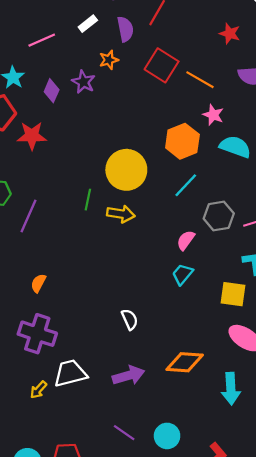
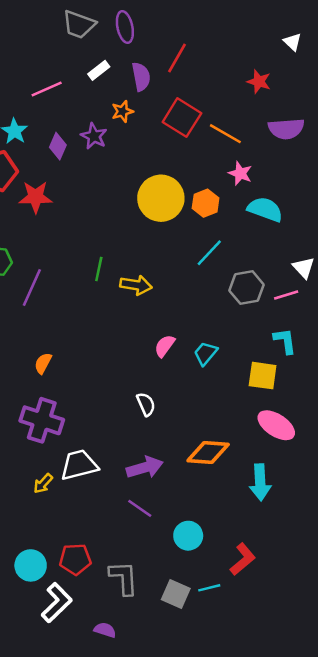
orange hexagon: (182, 141) -> (206, 203), size x0.7
yellow circle: (126, 170) -> (161, 198), moved
pink semicircle: (186, 240) -> (165, 346), moved
purple line: (124, 433) -> (140, 508), moved

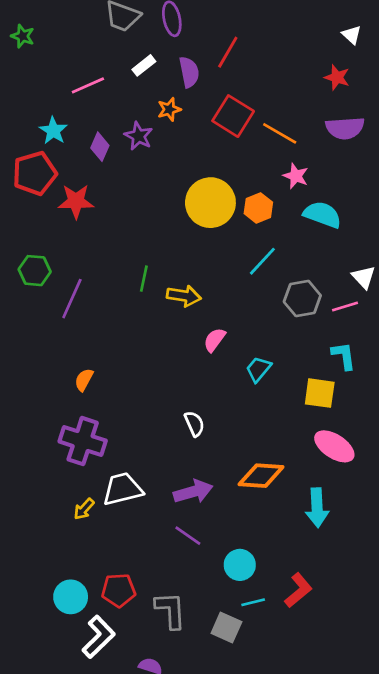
red star: (259, 82) -> (337, 77), moved
pink semicircle: (165, 346) -> (214, 340), moved
cyan line: (209, 588) -> (253, 602), moved

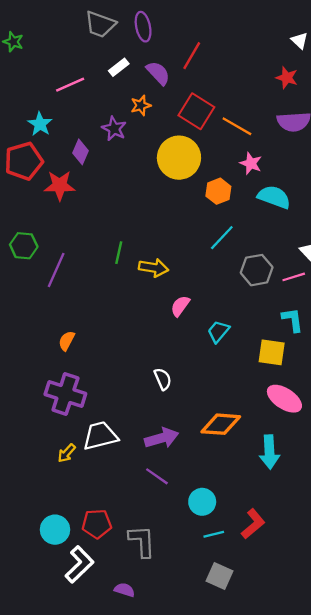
purple semicircle: (189, 72) -> (158, 73), turned -32
purple diamond: (100, 147) -> (80, 152), moved
yellow circle: (210, 203) -> (179, 158), moved
gray square: (226, 628) -> (220, 576), moved

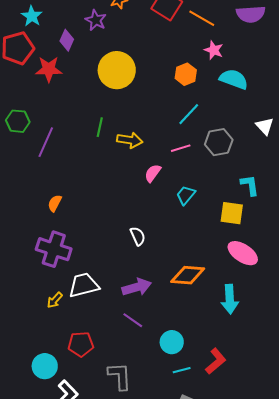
yellow circle: (179, 158) -> (117, 70), moved
pink line: (294, 277) -> (181, 148), moved
red pentagon: (97, 524) -> (81, 344), moved

